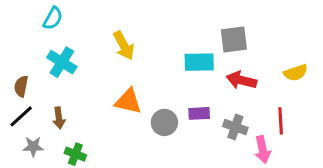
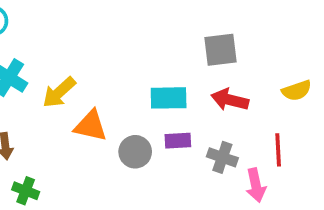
yellow arrow: (124, 46) -> (59, 92), moved, turned 76
cyan rectangle: (199, 62) -> (169, 98), moved

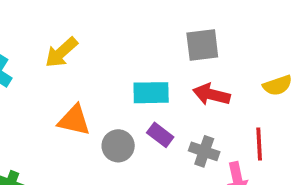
yellow arrow: (59, 92) -> (61, 52), moved
purple rectangle: (178, 141) -> (160, 135), turned 40

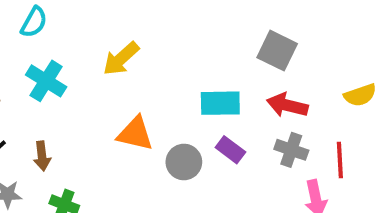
gray square: (202, 45) -> (277, 51), turned 33
gray cross: (204, 151) -> (291, 150), moved

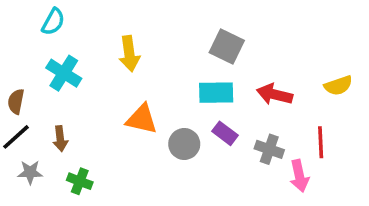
gray square: (277, 51) -> (227, 47), moved
yellow arrow: (121, 59) -> (129, 54), turned -56
gray cross: (291, 150) -> (269, 149), moved

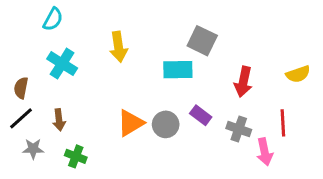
cyan rectangle: (216, 93) -> (178, 70), moved
red arrow: (275, 94) -> (243, 82), turned -92
orange triangle: (142, 119) -> (131, 123), moved, turned -44

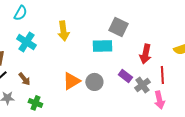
purple rectangle: (201, 115) -> (125, 76), moved
brown arrow: (59, 120) -> (24, 79), turned -32
red line: (283, 123) -> (162, 75), moved
gray cross: (239, 129) -> (142, 85), turned 35

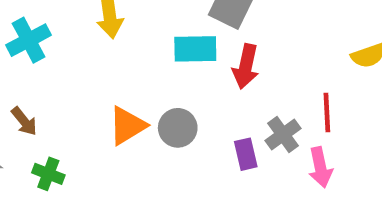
cyan cross: (26, 42) -> (29, 40), turned 30
red arrow: (145, 54) -> (246, 66), moved
purple rectangle: (125, 76) -> (246, 154), moved, turned 40

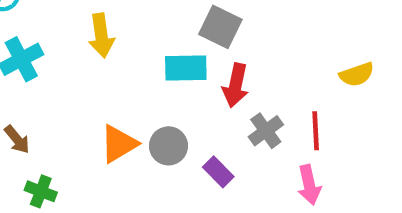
gray cross: (283, 134) -> (266, 131), moved
purple rectangle: (246, 154) -> (218, 172), moved, turned -32

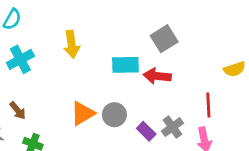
gray square: (220, 27) -> (164, 39), moved, turned 32
red arrow: (236, 85) -> (157, 76), turned 84
gray cross: (266, 131) -> (172, 127), moved

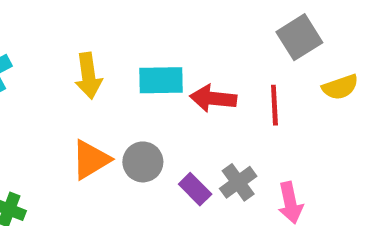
gray square: (164, 39) -> (299, 37), moved
yellow arrow: (72, 44) -> (88, 76), moved
red line: (208, 105) -> (274, 105), moved

